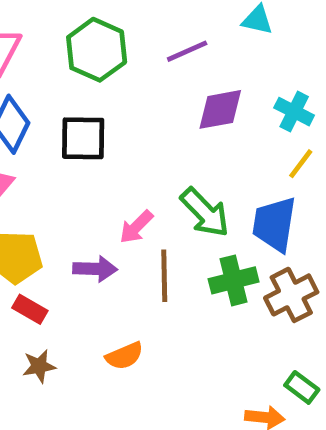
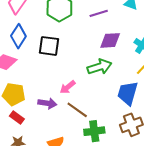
green arrow: (205, 212) -> (100, 67), moved, turned -70
brown line: (164, 276) -> (77, 110), turned -60
green cross: (234, 280) -> (94, 131), moved

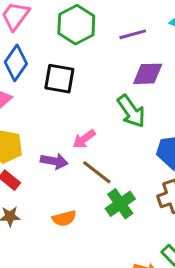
green arrow: (100, 67) -> (131, 111), turned 70
green cross: (94, 131) -> (120, 204), turned -30

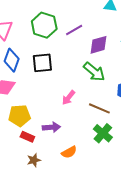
purple line: (133, 34) -> (74, 30), moved
purple arrow: (54, 161) -> (51, 127), moved
brown line: (97, 172) -> (99, 108), moved

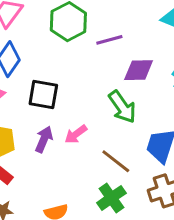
black square: (42, 63) -> (43, 95), moved
purple arrow: (51, 127) -> (44, 139), moved, turned -78

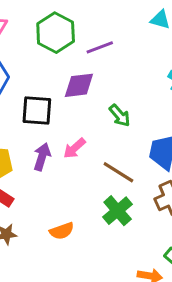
purple diamond: (139, 70) -> (79, 85), moved
green arrow: (122, 107) -> (120, 115), size x0.7

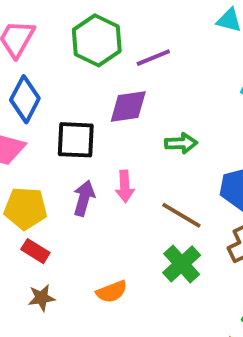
green arrow: (120, 115) -> (181, 143), turned -50
pink arrow: (74, 148) -> (125, 186), turned -50

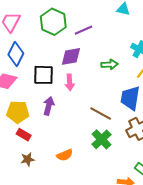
green arrow: (181, 143) -> (109, 65), moved
pink arrow: (125, 186) -> (70, 82), moved

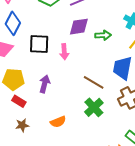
purple diamond: (71, 56) -> (79, 27), moved
purple arrow: (49, 106) -> (45, 84), moved

